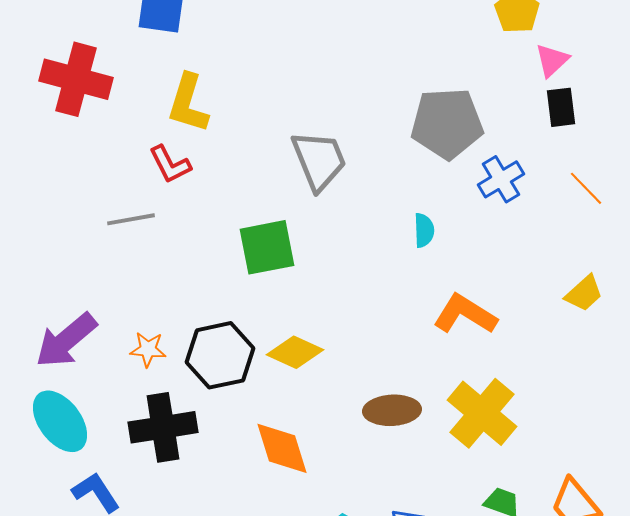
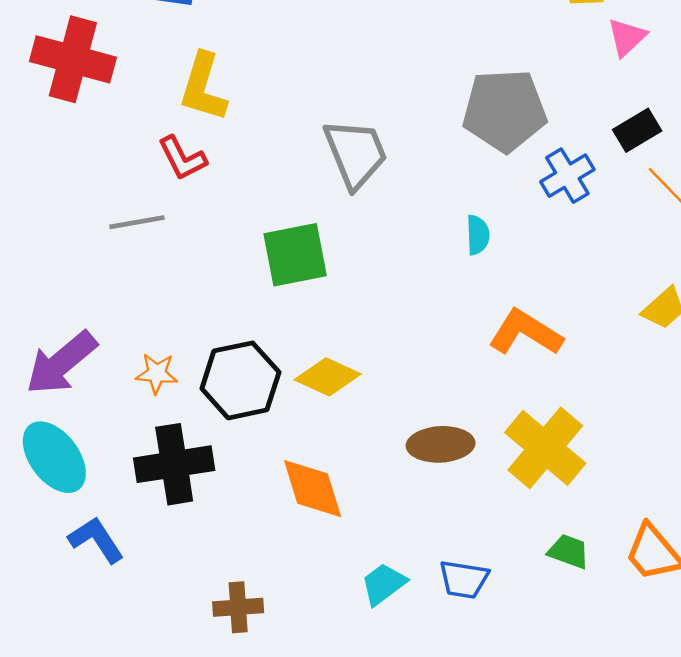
black rectangle: (561, 107) -> (637, 130), moved, turned 66

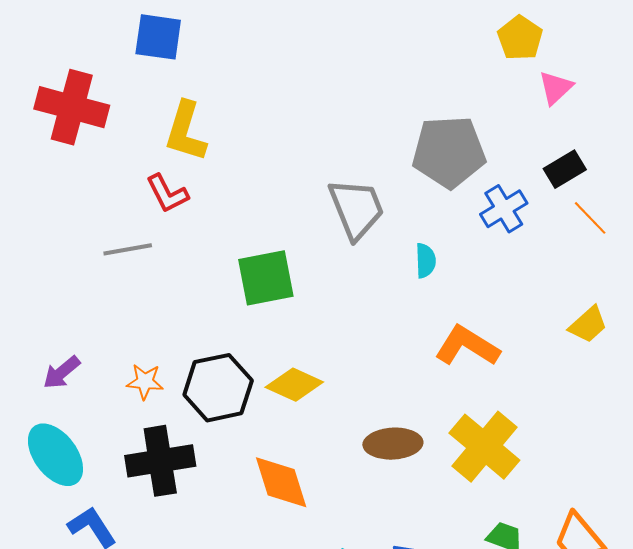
gray trapezoid: (356, 154) -> (356, 209), moved
purple arrow: (61, 363) -> (62, 372), size x0.6

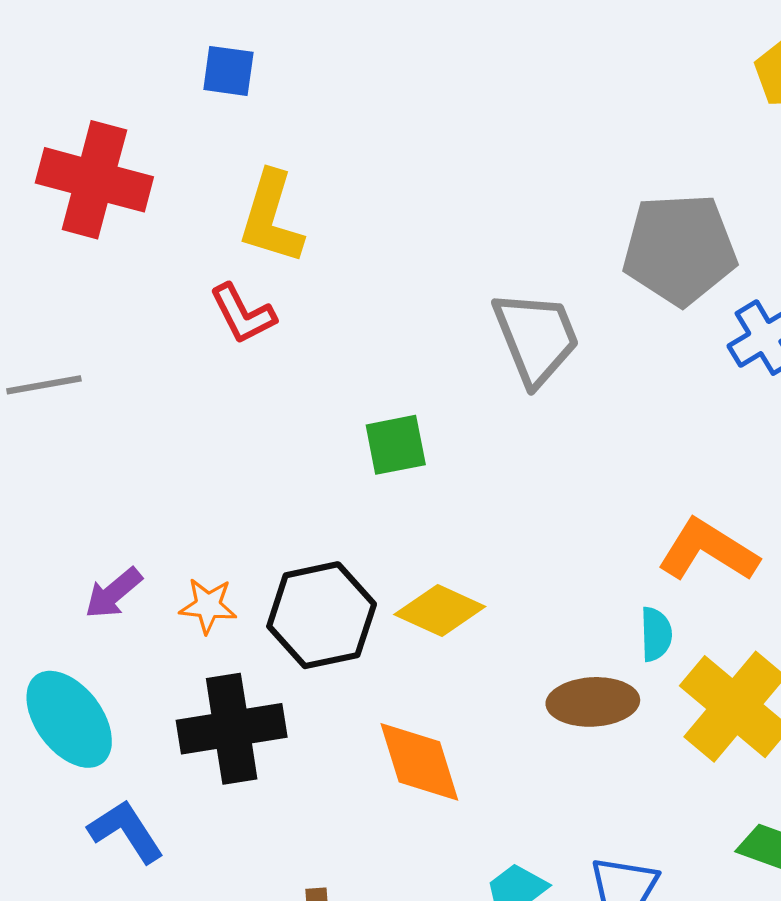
blue square: (158, 37) -> (228, 71), size x0.7
gray line: (128, 249) -> (44, 385), moved
cyan semicircle: (425, 261) -> (656, 634), moved
green square: (266, 278) -> (396, 445), size x0.7
purple arrow: (62, 372) -> (113, 593), moved

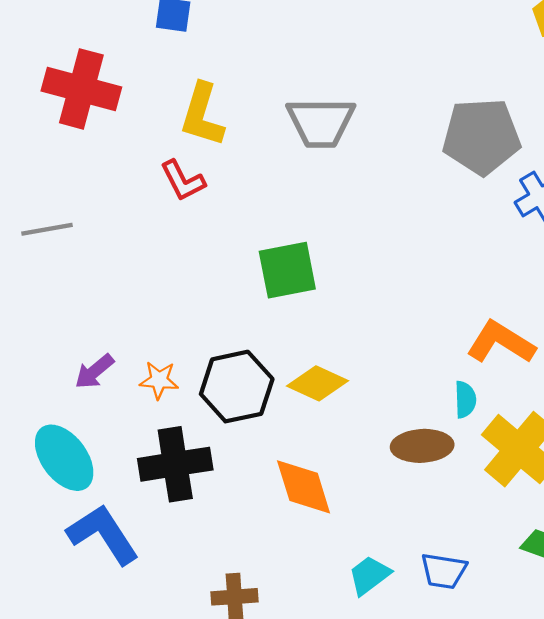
gray trapezoid: (536, 338) -> (321, 122), moved, turned 112
green square: (396, 445) -> (287, 270), size x1.4
blue L-shape: (126, 831) -> (103, 534), size x1.4

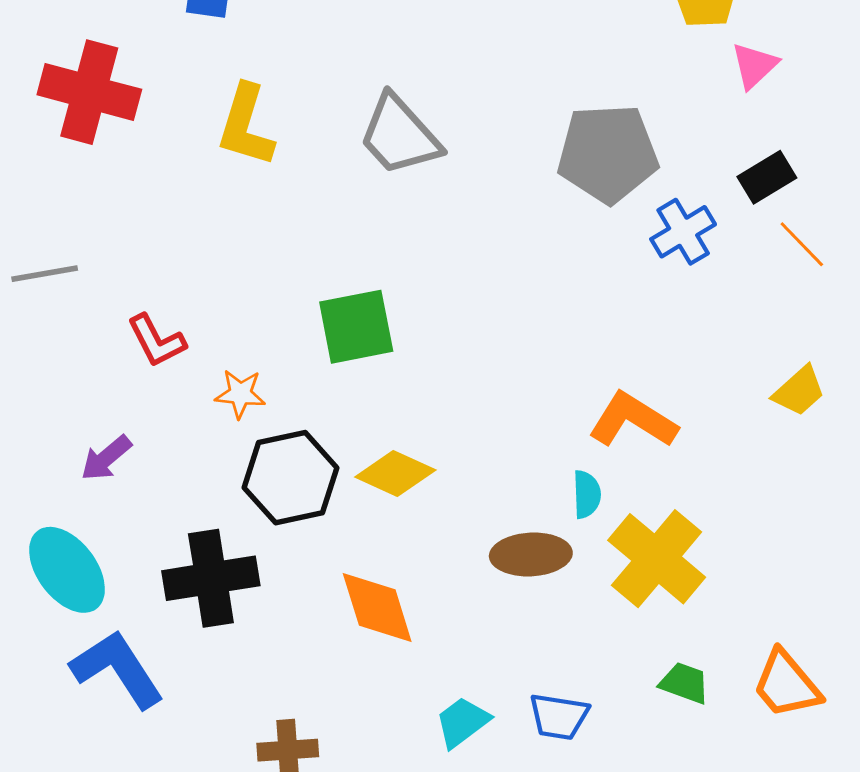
gray trapezoid: (321, 122) -> (400, 135), turned 48
red L-shape: (183, 181) -> (156, 341), moved
orange star: (159, 380) -> (240, 394), moved

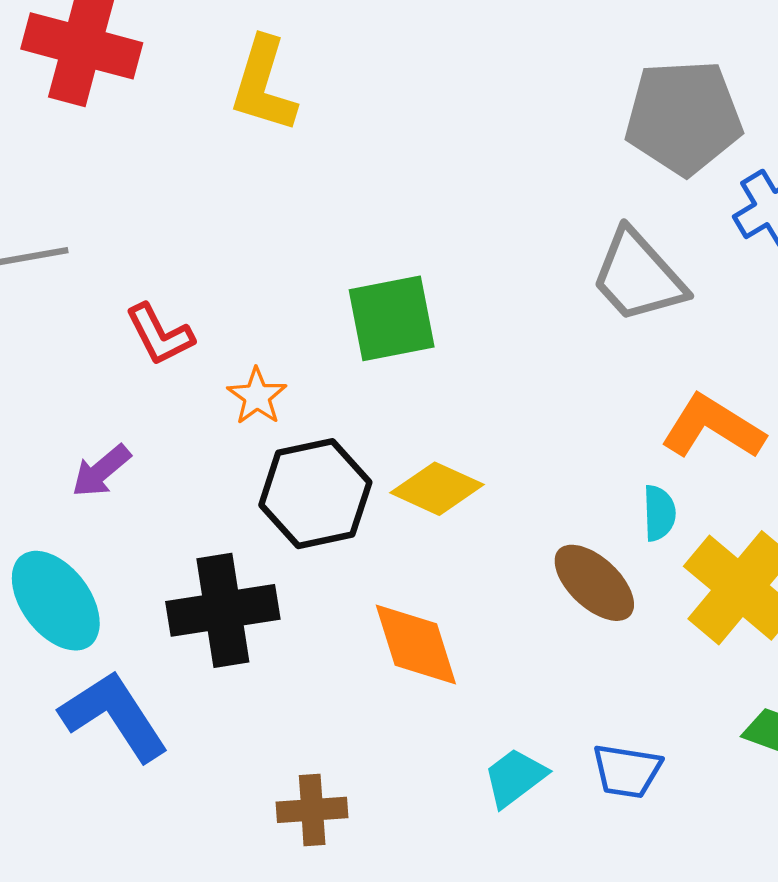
gray trapezoid: (400, 135) -> (638, 276), moved
orange star: (240, 394) -> (257, 396), turned 30
brown ellipse: (531, 554) -> (594, 583), turned 46

